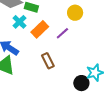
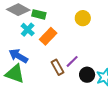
purple line: (62, 33) -> (72, 61), moved
black circle: (81, 83) -> (87, 75), moved

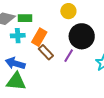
cyan cross: (28, 30) -> (18, 36), turned -32
brown rectangle: (58, 67) -> (46, 52), moved
black circle: (87, 75) -> (82, 36), moved, size x1.6

